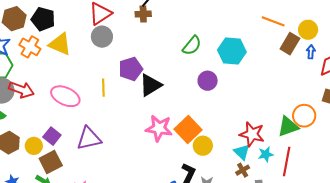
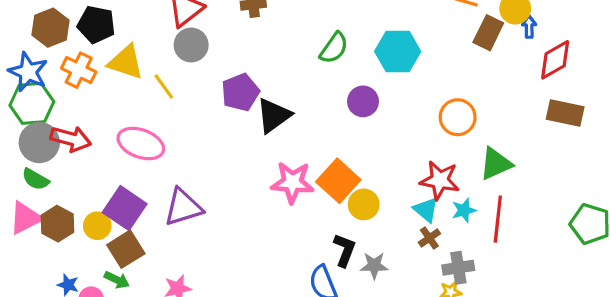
blue arrow: (311, 52) -> (529, 27), moved
yellow line: (103, 88) -> (164, 86), moved, turned -30
orange circle: (304, 116) -> (458, 117), moved
purple square: (52, 136) -> (125, 208), size x1.5

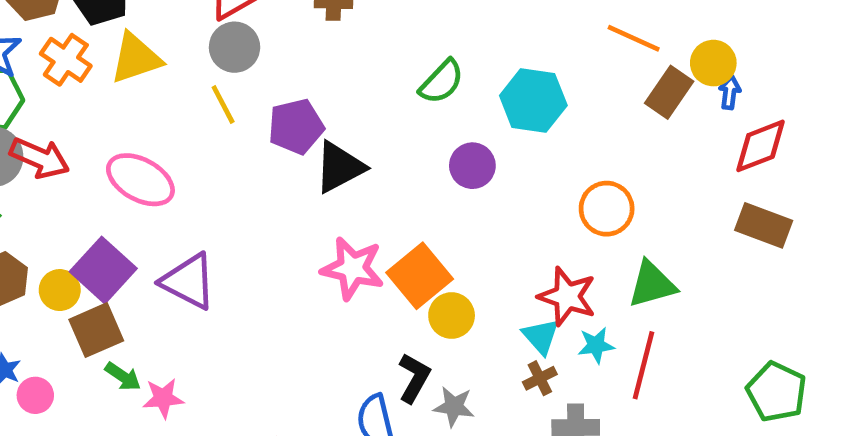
yellow triangle: (126, 62) -> (136, 58), turned -45
yellow line: (164, 86) -> (223, 105), moved
purple triangle: (183, 207) -> (189, 281), turned 36
green arrow: (117, 280) -> (123, 376), moved

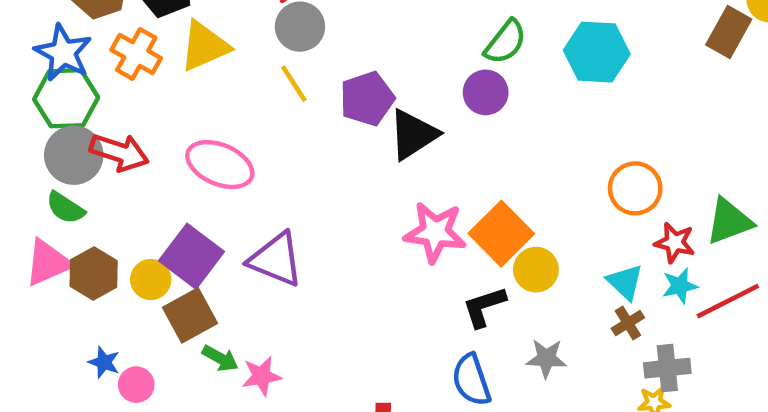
purple circle: (472, 166) -> (486, 92), moved
orange circle: (607, 209) -> (635, 188), moved
red star: (567, 296) -> (675, 243), moved, size x0.7
red line: (643, 365) -> (728, 301), turned 54
black L-shape: (414, 378) -> (484, 307), moved, turned -132

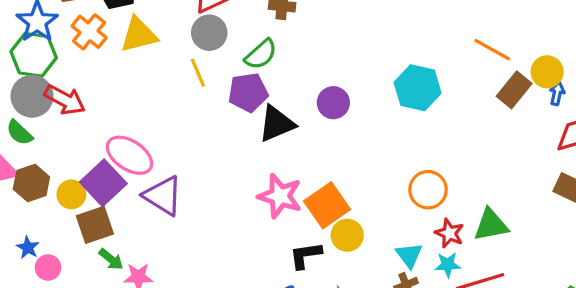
green semicircle: (505, 42) -> (261, 54), moved
pink ellipse: (220, 165) -> (129, 155), moved

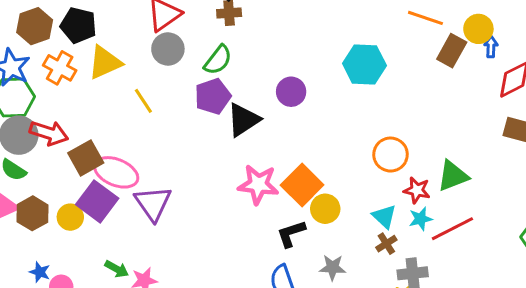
yellow line: (198, 73) -> (143, 101), moved
purple triangle: (163, 196) -> (153, 203), turned 33
brown square: (95, 225) -> (86, 158), moved

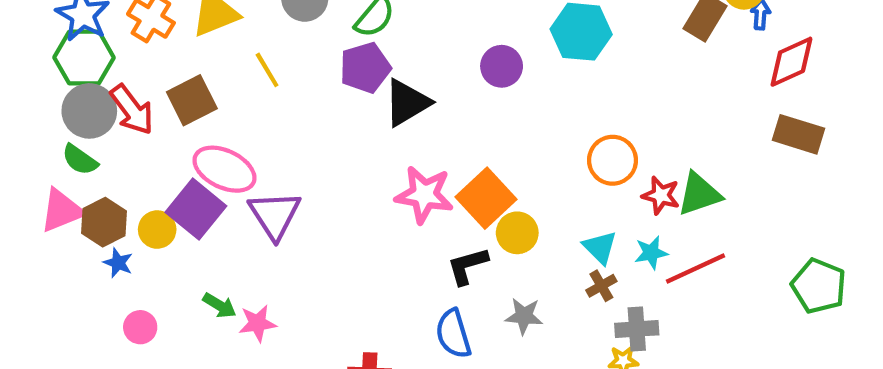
purple circle: (291, 92) -> (502, 66), moved
red arrow: (49, 133) -> (132, 110), turned 33
brown square: (86, 158) -> (192, 100), moved
red star: (417, 190) -> (661, 195), moved
blue star: (40, 272) -> (118, 263), moved

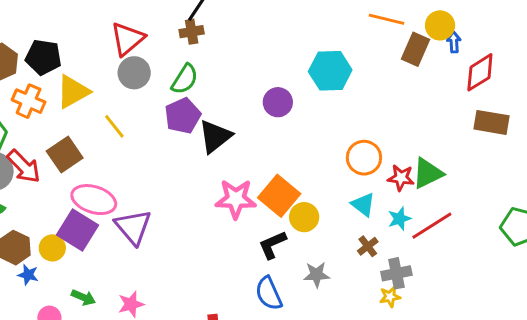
cyan triangle: (600, 247) -> (363, 205), moved
green arrow: (219, 305) -> (83, 297), moved

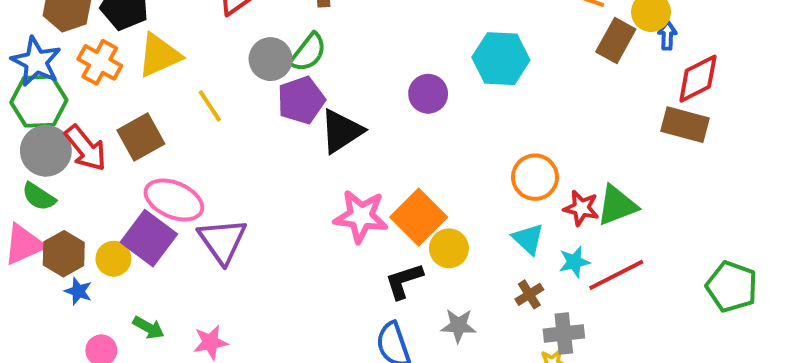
gray circle: (134, 73) -> (271, 59), moved
brown rectangle: (491, 122) -> (685, 125), moved

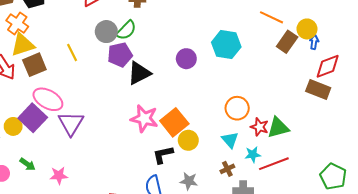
yellow triangle: (159, 55) -> (23, 45), moved

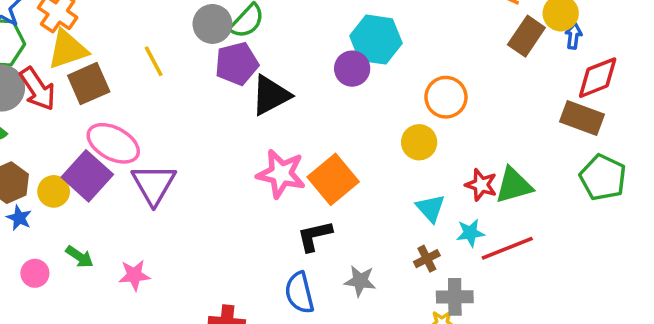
cyan hexagon: (226, 45) -> (376, 40), moved
orange circle: (237, 108) -> (446, 97), moved
yellow circle: (188, 140) -> (419, 142), moved
green pentagon: (333, 176) -> (603, 177), moved

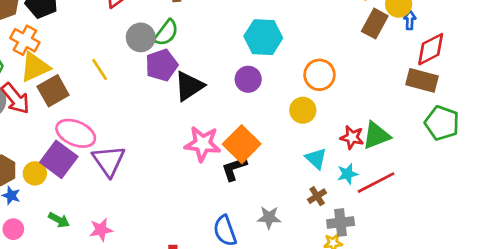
purple circle: (352, 69) -> (248, 79), moved
black L-shape: (315, 236) -> (234, 169), moved
pink circle: (35, 273) -> (13, 229), moved

